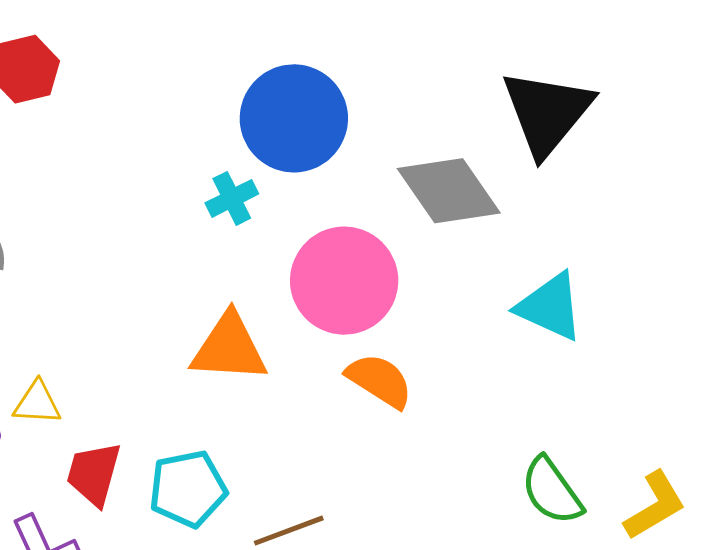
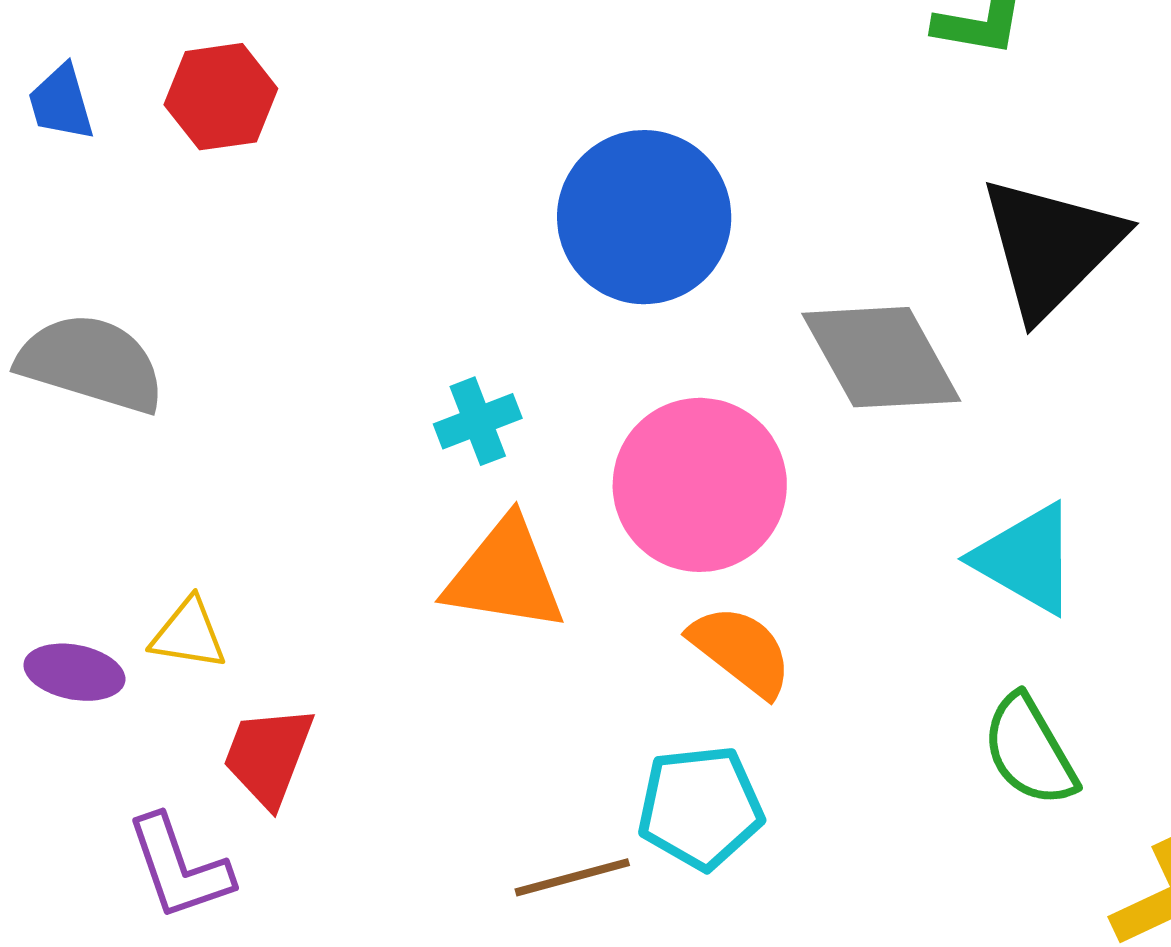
cyan cross: (232, 198) -> (478, 421), moved
cyan pentagon: (188, 489) -> (700, 807), moved
green semicircle: (552, 491) -> (1029, 751), moved

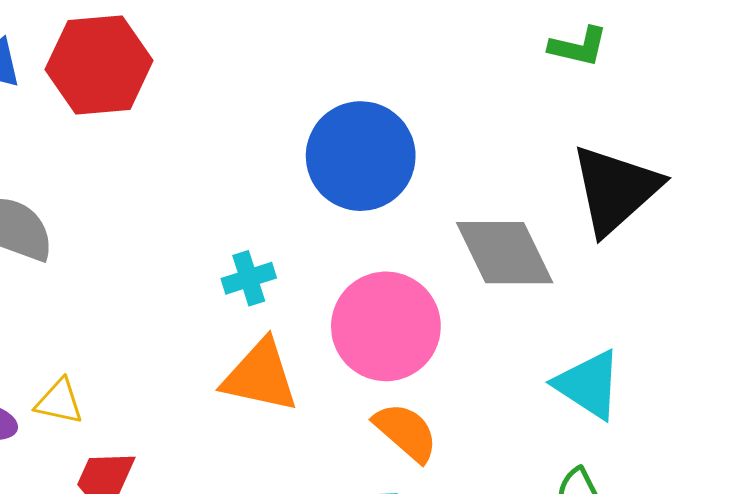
red hexagon: (221, 97) -> (99, 65), size x1.5

